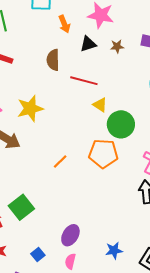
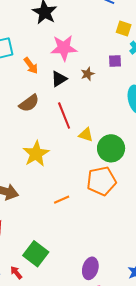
brown semicircle: (53, 60) -> (29, 103), turned -110
red line: (84, 81) -> (64, 116), turned 68
yellow star: (30, 109) -> (36, 154), moved
orange line: (60, 161) -> (62, 200), turned 35

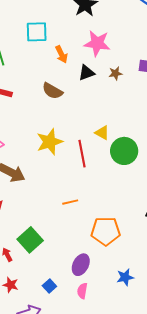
brown semicircle: (29, 103) -> (52, 91), turned 55
red line: (64, 116) -> (82, 154), moved
orange pentagon: (101, 181) -> (106, 231), moved
orange line: (62, 200) -> (70, 202), moved

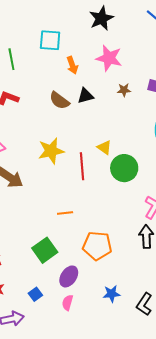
black triangle: (86, 73) -> (86, 96), moved
green square: (30, 240) -> (45, 250), moved

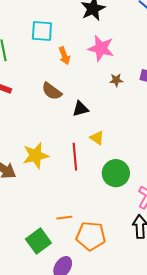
black triangle: (86, 96) -> (80, 109), moved
yellow star: (51, 151) -> (36, 156), moved
green circle: (124, 168) -> (116, 173), moved
orange line: (65, 213) -> (64, 218), moved

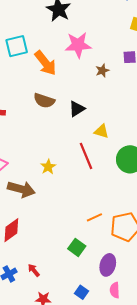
orange arrow: (64, 56) -> (45, 63), size x1.5
yellow star: (36, 156) -> (48, 167), size x0.6
green square: (38, 241) -> (77, 247), size x0.7

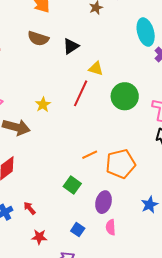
red line: (86, 156) -> (81, 93), turned 48

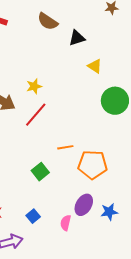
red line: (81, 93) -> (36, 115), moved
purple ellipse: (104, 202) -> (84, 205), moved

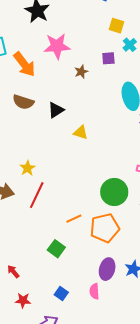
green circle: (115, 101) -> (114, 192), moved

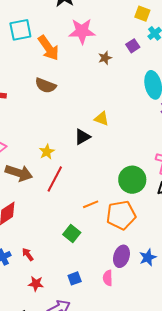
purple square: (108, 58) -> (133, 46), turned -32
black triangle: (56, 110) -> (82, 137), moved
blue square: (61, 293) -> (75, 278), turned 32

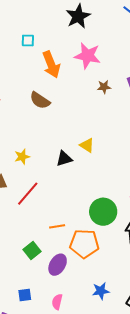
cyan square: (20, 30) -> (28, 41), size x0.6
yellow star: (47, 152) -> (22, 157), moved
purple ellipse: (121, 256) -> (58, 265), moved

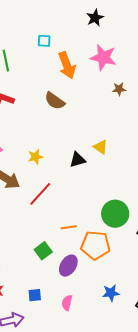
black star: (78, 16) -> (95, 18), size x0.7

